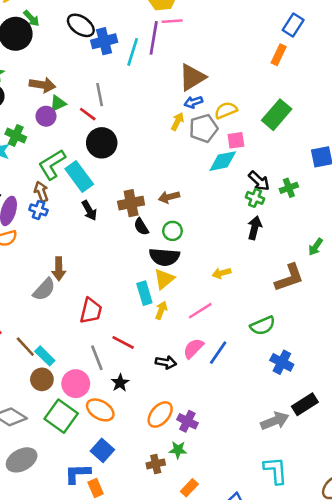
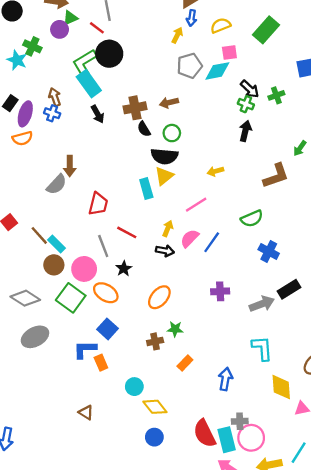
blue arrow: (193, 102) -> (192, 18), turned -63
gray pentagon: (204, 128) -> (189, 66), moved
green L-shape: (52, 164) -> (85, 63), moved
yellow arrow: (161, 310) -> (168, 229), moved
purple cross: (187, 421) -> (220, 291), moved, turned -30

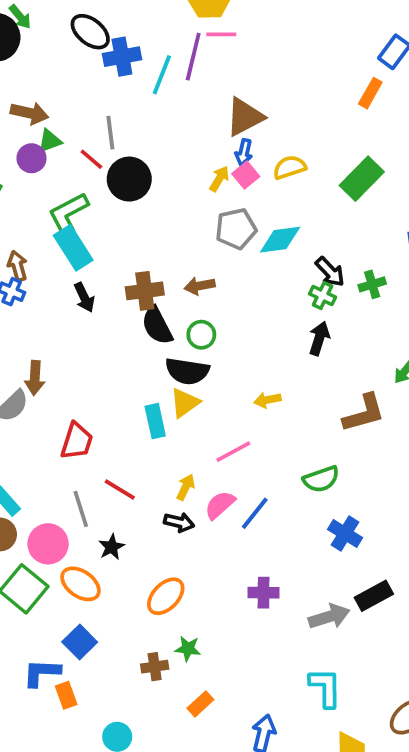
pink square: (229, 52) -> (246, 175), moved, turned -35
black circle: (109, 54) -> (129, 179), moved
black semicircle: (144, 129) -> (157, 326), size x1.5

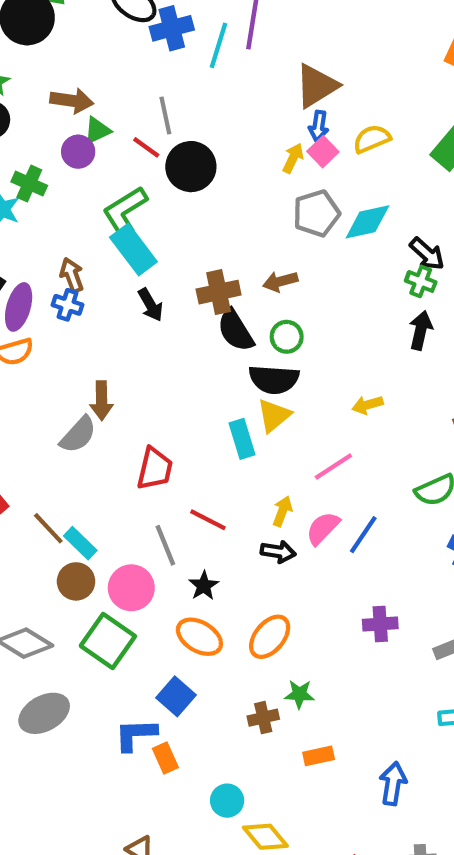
orange ellipse: (80, 584) -> (199, 637), moved
orange rectangle: (200, 704) -> (319, 756), turned 35

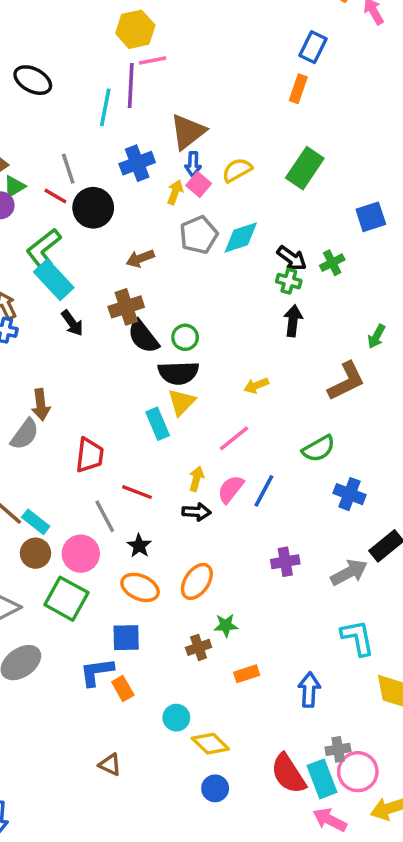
blue cross: (172, 28) -> (137, 163), moved
brown arrow: (280, 281) -> (140, 258), moved
blue square: (176, 696) -> (126, 638), turned -36

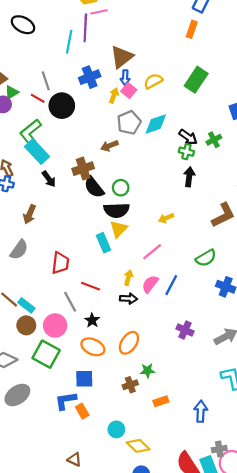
brown arrow: (140, 258) -> (109, 146), moved
brown arrow: (41, 405) -> (30, 214), moved, turned 30
purple cross: (285, 562) -> (185, 330), turned 35

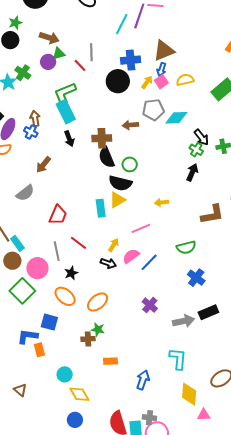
black circle: (62, 106) -> (118, 81), moved
green star: (148, 371) -> (98, 329), moved

